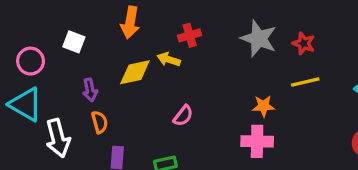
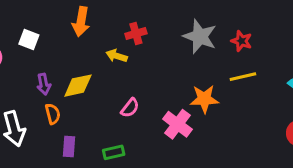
yellow diamond: (135, 72) -> (78, 86), moved
orange star: (263, 106) -> (204, 99), size x1.4
pink cross: (257, 141) -> (178, 124), moved, turned 36

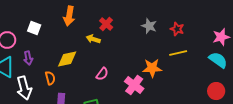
red cross: (136, 34) -> (106, 24), turned -32
gray star: (200, 36) -> (149, 26), size x0.7
purple arrow: (44, 84) -> (28, 58), moved

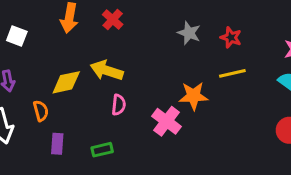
red cross: (106, 24) -> (113, 19), moved
yellow arrow: (93, 39) -> (107, 70), moved, size x1.5
pink semicircle: (102, 74) -> (119, 105), turned -32

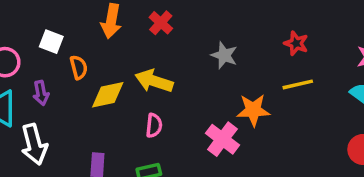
gray star: (189, 33) -> (224, 55), moved
pink semicircle: (119, 105) -> (154, 125), moved
orange semicircle: (41, 111) -> (79, 67), moved

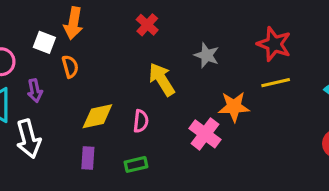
orange arrow: (111, 21) -> (73, 23), moved
red star: (296, 43) -> (274, 44), size x1.5
yellow arrow: (154, 81) -> (162, 79), moved, turned 40
yellow diamond: (108, 95) -> (97, 116), moved

